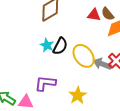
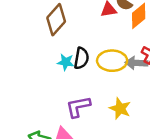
yellow ellipse: (84, 56) -> (112, 61), turned -35

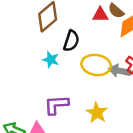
black semicircle: (81, 58) -> (71, 41), moved

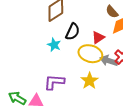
red triangle: (100, 15) -> (98, 37), moved, turned -40
yellow star: (97, 113) -> (90, 81), moved

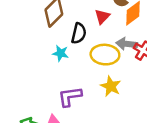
red triangle: (98, 37) -> (102, 17), moved
gray arrow: (109, 61) -> (127, 44), moved

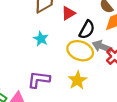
red triangle: (102, 17) -> (68, 13), moved
black semicircle: (79, 33) -> (87, 30), moved

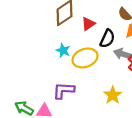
yellow ellipse: (80, 51) -> (85, 58), moved, turned -35
yellow star: (77, 80) -> (113, 95), moved

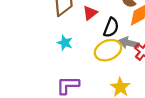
yellow ellipse: (85, 58) -> (108, 50), moved

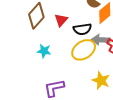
black semicircle: (111, 27) -> (82, 29), turned 72

